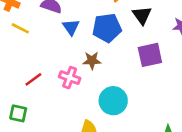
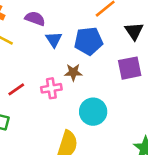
black triangle: (142, 15) -> (134, 31), moved
pink cross: (70, 78) -> (51, 88), turned -30

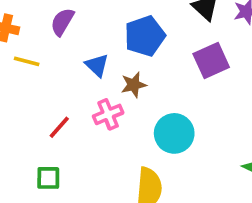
purple semicircle: (35, 18) -> (62, 22), turned -66
blue triangle: (54, 39) -> (97, 65), moved

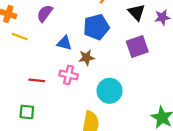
blue triangle: (97, 65) -> (64, 43), turned -35
pink cross: (108, 114) -> (69, 75), turned 30
red line: (59, 127) -> (37, 80), turned 49

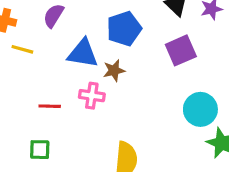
blue triangle: (64, 43) -> (83, 53), size x1.5
cyan circle: (110, 91) -> (200, 109), moved

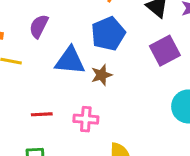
pink cross: (92, 96) -> (86, 119), moved

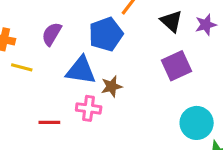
blue pentagon: (108, 34) -> (106, 34), moved
pink cross: (86, 119) -> (89, 108), moved

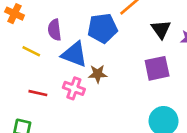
purple semicircle: (52, 34) -> (55, 30), moved, turned -50
yellow line: (22, 67) -> (31, 51), moved

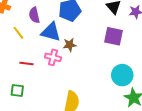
yellow line: (31, 51) -> (18, 33), turned 32
purple square: (157, 68) -> (114, 36), turned 30

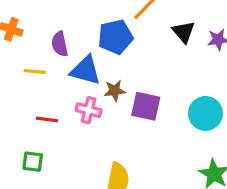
yellow line: (18, 33) -> (35, 71), turned -48
purple square: (114, 36) -> (146, 106), moved
cyan circle: (122, 75) -> (206, 113), moved

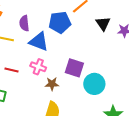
brown star: (115, 91) -> (52, 84), moved
cyan circle: (206, 113) -> (94, 84), moved

